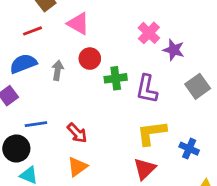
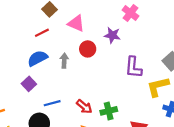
pink cross: (149, 33) -> (131, 13), moved
purple star: (174, 50) -> (112, 35), moved
green cross: (116, 78) -> (109, 111), moved
yellow L-shape: (152, 133) -> (158, 87), moved

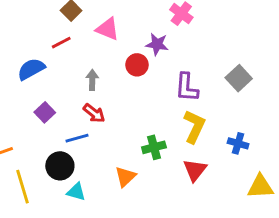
red circle: (88, 49) -> (137, 65), moved
blue semicircle: (38, 58) -> (31, 69), moved
yellow L-shape: (158, 87) -> (194, 127), moved, turned 130
red arrow: (84, 107) -> (94, 113), moved

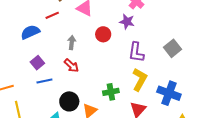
purple star: (157, 44) -> (127, 22), moved
blue line: (77, 138) -> (44, 81), moved
blue cross: (238, 143) -> (169, 93), size x1.6
black circle: (60, 166) -> (69, 101), moved

